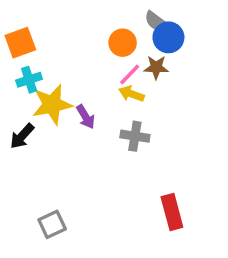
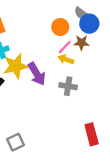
purple arrow: (86, 117) -> (37, 74), size x1.5

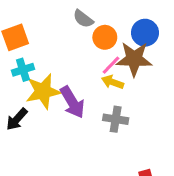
gray semicircle: (81, 14) -> (83, 19), moved
brown star: (81, 43) -> (134, 59), size x1.6

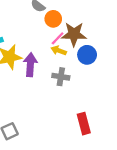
blue circle: (145, 33) -> (87, 55), moved
purple arrow: (72, 102) -> (30, 65), turned -145

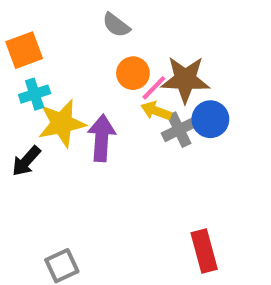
orange circle: (53, 19) -> (133, 73), moved
gray cross: (61, 77) -> (179, 130), moved, turned -35

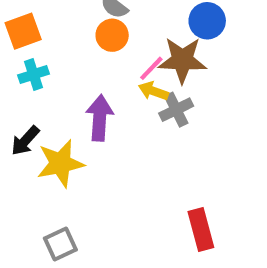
orange circle: (133, 73) -> (112, 35), moved
blue circle: (210, 119) -> (207, 21), moved
yellow star: (62, 123) -> (60, 163), moved

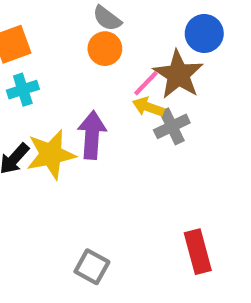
brown star: (182, 60) -> (178, 75), turned 30
yellow star: (60, 163) -> (51, 154), moved
gray square: (60, 244) -> (92, 267), moved, turned -36

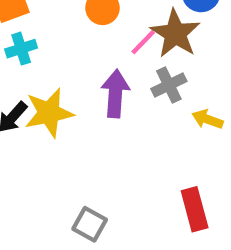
yellow arrow: (148, 107) -> (207, 119), moved
purple arrow: (92, 135) -> (115, 94), moved

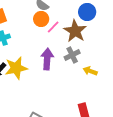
pink line: (143, 42) -> (53, 27), moved

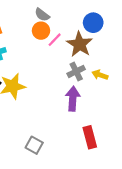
purple arrow: (47, 59) -> (73, 99), moved
yellow arrow: (90, 71) -> (100, 75), moved

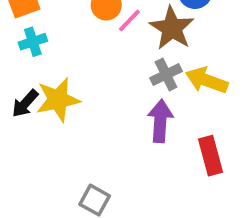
yellow arrow: (100, 75) -> (207, 80), size x1.5
red rectangle: (90, 137) -> (210, 156), moved

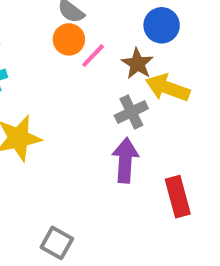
brown star: (172, 28) -> (137, 64), size x0.7
yellow arrow: (207, 80) -> (168, 88), moved

